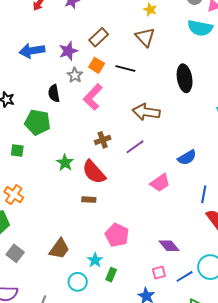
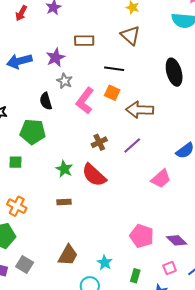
brown rectangle: (99, 37) -> (84, 41), turned 48
orange square: (97, 65) -> (112, 93), moved
brown rectangle: (89, 200) -> (64, 202), moved
pink pentagon: (117, 235) -> (142, 236), moved
green rectangle: (111, 275) -> (135, 276), moved

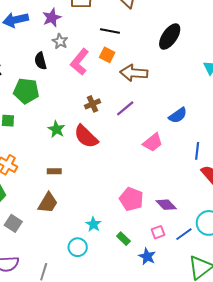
black ellipse: (174, 72) -> (170, 37), turned 48
brown rectangle: (64, 202) -> (54, 171), moved
brown trapezoid: (68, 255) -> (48, 203), moved
green rectangle: (135, 276) -> (123, 239), turned -64

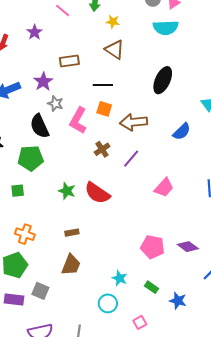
black semicircle: (41, 61) -> (40, 126), size x1.4
brown cross: (92, 104) -> (102, 149), moved
blue semicircle: (178, 115) -> (182, 132), moved
pink square: (158, 232) -> (140, 322), moved

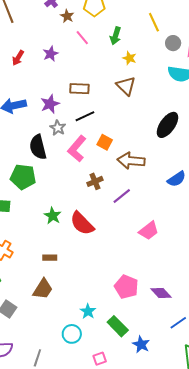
black line: (103, 85) -> (85, 116), moved, turned -36
green rectangle: (151, 287) -> (118, 326), size x1.5

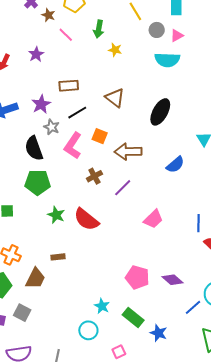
brown triangle: (126, 86) -> (115, 98), moved
green pentagon: (23, 177) -> (38, 182), moved
brown trapezoid: (43, 289) -> (35, 278), moved

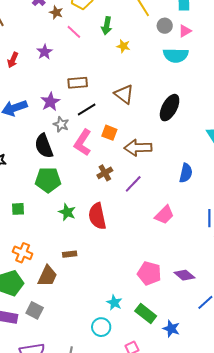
blue semicircle: (175, 165) -> (186, 173), moved, turned -36
red semicircle: (86, 219) -> (97, 216), turned 40

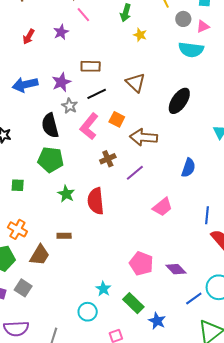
pink line: (74, 32) -> (83, 15), moved

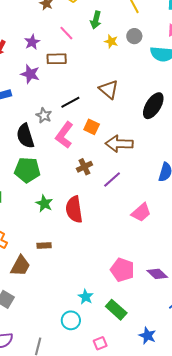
pink line: (83, 15) -> (66, 33), moved
gray circle: (183, 19) -> (134, 36), moved
brown rectangle: (91, 66) -> (57, 59), moved
purple star: (61, 82) -> (30, 74), moved, turned -30
blue star: (157, 321) -> (147, 336), moved

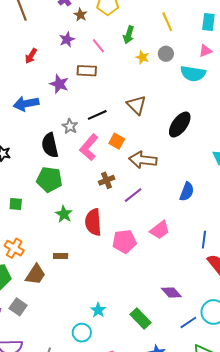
purple star: (32, 42) -> (67, 39), moved
pink pentagon: (122, 270) -> (124, 241), moved, turned -30
green rectangle: (116, 310) -> (141, 319), moved

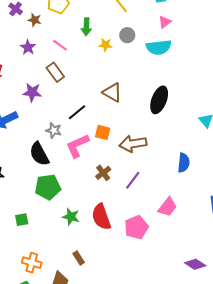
brown rectangle: (87, 71) -> (55, 72), turned 66
pink L-shape: (89, 147) -> (77, 146), turned 40
brown rectangle: (61, 256) -> (79, 258), turned 72

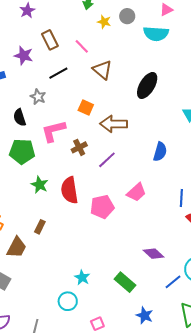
pink line: (60, 45) -> (82, 46), moved
black line: (77, 112) -> (58, 73), moved
pink L-shape: (77, 146) -> (53, 131), moved
black semicircle: (39, 154) -> (20, 117), size x0.7
brown rectangle: (79, 258) -> (40, 227), turned 48

